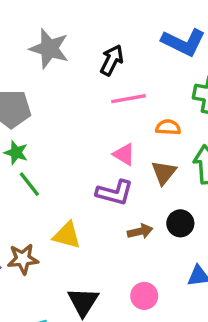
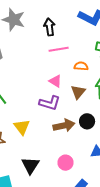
black arrow: (112, 60) -> (49, 27), turned -36
brown arrow: (140, 231) -> (64, 126), size x1.5
yellow triangle: (67, 235) -> (22, 127), turned 36

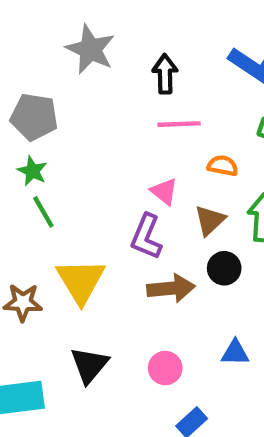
purple L-shape: (50, 103) -> (146, 237), turned 90
black circle: (87, 121) -> (224, 268), moved
yellow triangle: (22, 127) -> (81, 281), size x1.4

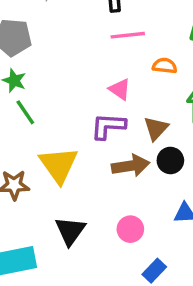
brown triangle: (210, 220) -> (156, 128), moved
purple L-shape: (146, 237) -> (108, 126), turned 75
black circle: (224, 268) -> (170, 160), moved

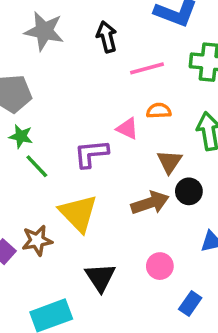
pink line: (128, 35) -> (147, 68), moved
orange semicircle: (165, 66) -> (159, 111), moved
purple L-shape: (108, 126) -> (91, 154), moved

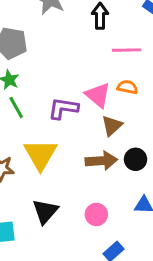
pink triangle: (127, 129) -> (98, 95), size x1.4
brown triangle: (169, 162) -> (112, 126), moved

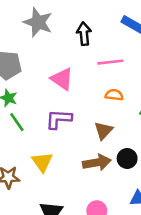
pink triangle: (98, 95) -> (62, 79), moved
yellow triangle: (40, 155) -> (42, 162), size x0.7

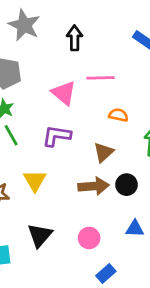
gray star: (38, 22) -> (24, 25), moved
black arrow: (84, 34) -> (75, 38), moved
pink line: (110, 62) -> (101, 78), moved

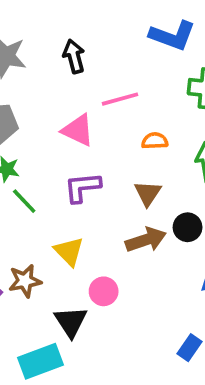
black triangle: (40, 235) -> (71, 322), moved
pink circle: (89, 238) -> (104, 291), moved

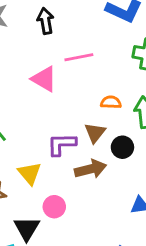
orange semicircle: (155, 141) -> (111, 102), moved
purple L-shape: (82, 187) -> (62, 144), moved
black circle: (188, 227) -> (122, 147), moved

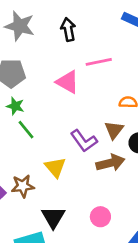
purple L-shape: (62, 144) -> (84, 141), turned -124
pink circle: (54, 207) -> (100, 217), moved

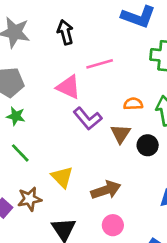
green line: (26, 130) -> (20, 153), moved
purple L-shape: (84, 141) -> (88, 119), moved
brown arrow: (110, 163) -> (106, 190), moved

